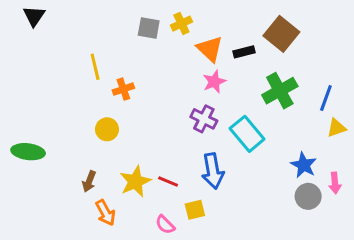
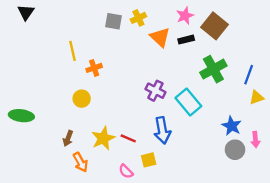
pink star: (214, 82) -> (185, 16), moved

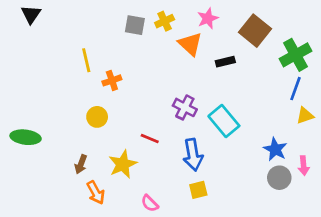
pink star: (185, 16) -> (208, 18), moved
black rectangle: (186, 40) -> (225, 62), moved
green cross: (213, 69) -> (295, 55), moved
red line: (128, 138) -> (150, 139), moved
yellow square: (149, 160) -> (198, 190), moved

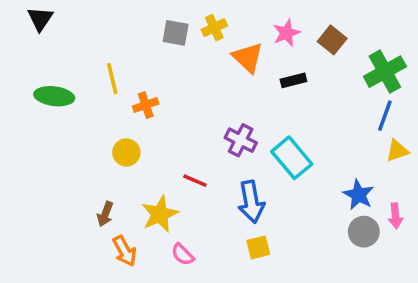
pink star: (208, 18) -> (286, 33), moved
brown square: (255, 31) -> (332, 40), size x0.7
green ellipse: (26, 137) -> (54, 96), moved
pink semicircle: (150, 203) -> (183, 255), moved

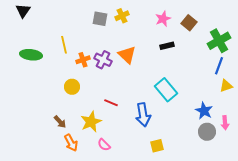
orange triangle: (248, 58) -> (127, 55), moved
purple cross: (241, 140) -> (103, 60), moved
brown arrow: (105, 214) -> (60, 122), turned -64
yellow square: (258, 247) -> (157, 146), moved

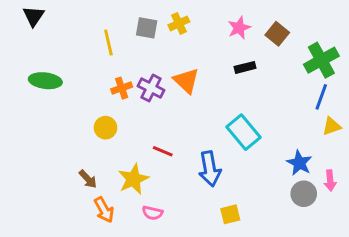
yellow line: (64, 45) -> (108, 43), moved
pink semicircle: (104, 145) -> (152, 213), turned -32

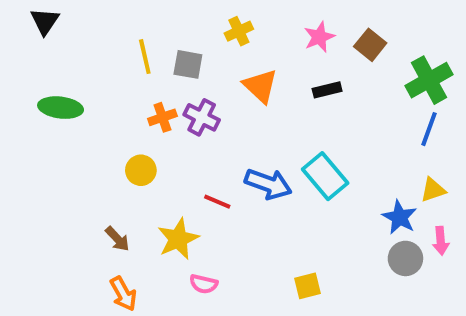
gray square: (147, 28) -> (188, 64), moved
orange triangle: (186, 81) -> (260, 86), moved
yellow triangle: (332, 126) -> (433, 190), moved
blue arrow: (210, 169) -> (268, 184), moved, turned -60
orange arrow: (104, 210) -> (123, 294), moved

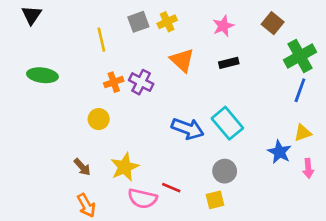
brown square: (370, 45) -> (273, 23), moved
gray square: (188, 64) -> (138, 22), moved, turned -30
red line: (217, 202) -> (171, 188), moved
gray circle: (405, 258) -> (225, 171), moved
pink semicircle: (204, 284) -> (142, 199), size x1.5

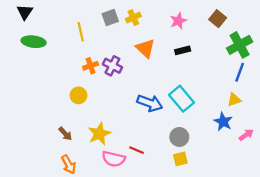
green ellipse: (42, 75) -> (34, 42), moved
yellow triangle: (303, 133) -> (234, 100), moved
pink arrow: (308, 168) -> (246, 135), turned -120
yellow square: (215, 200) -> (180, 159), moved

